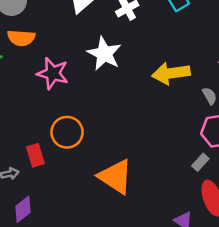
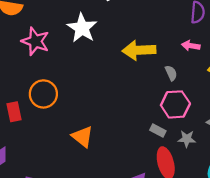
gray rectangle: (200, 162) -> (158, 131), turned 70
orange triangle: (115, 177) -> (82, 137), size x0.7

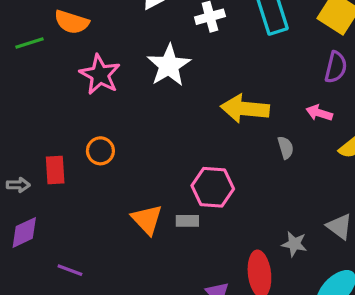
orange circle: (43, 94) -> (100, 151), size x0.7
pink hexagon: (175, 104) -> (213, 187), moved
gray rectangle: (158, 131) -> (187, 221), moved, turned -35

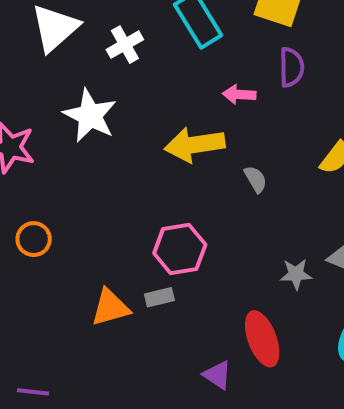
pink arrow: (319, 113) -> (239, 94), moved
orange triangle: (147, 219) -> (110, 308), turned -48
gray star: (294, 244) -> (296, 274), moved

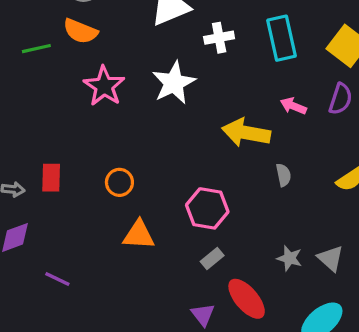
orange circle: (34, 239) -> (119, 182), moved
gray rectangle: (159, 297) -> (212, 259), moved, turned -45
red ellipse: (262, 339) -> (247, 299), turned -39

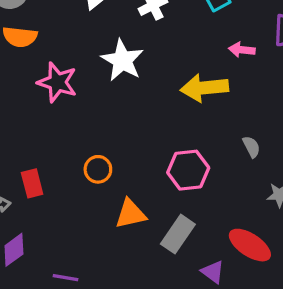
gray semicircle: (283, 175) -> (251, 147), moved
gray rectangle: (212, 259) -> (178, 234), moved, size x1.6

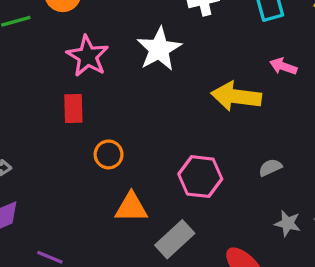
gray semicircle: (251, 147) -> (270, 168), turned -100
red rectangle: (32, 183) -> (73, 108), moved

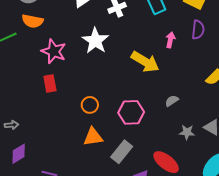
pink arrow: (283, 66) -> (170, 40), turned 91
yellow arrow: (236, 96) -> (145, 62), turned -148
orange circle: (109, 154) -> (90, 105), moved

